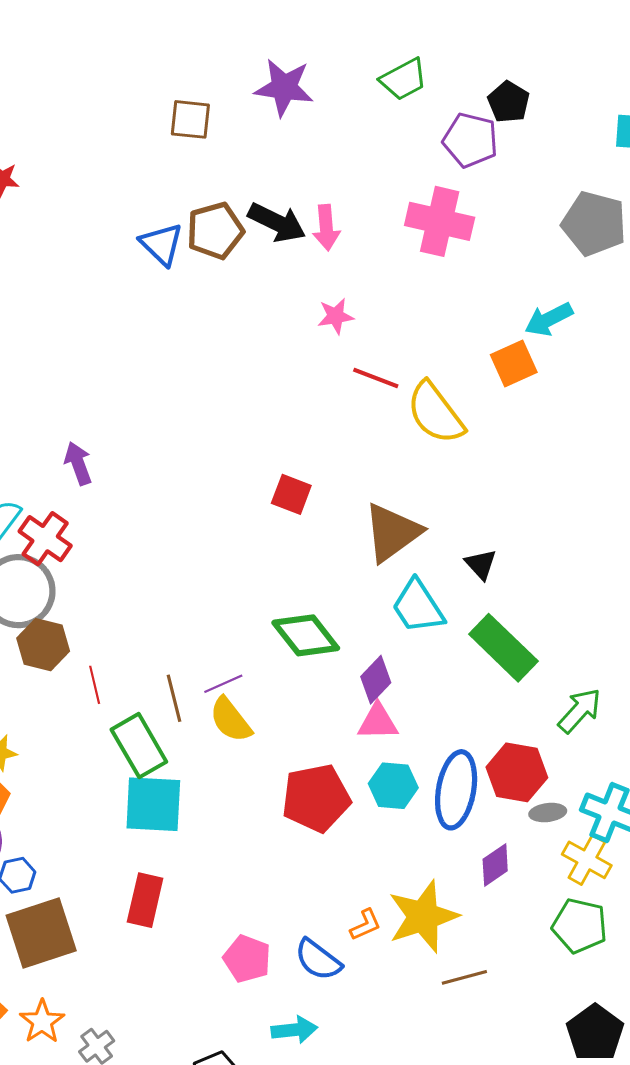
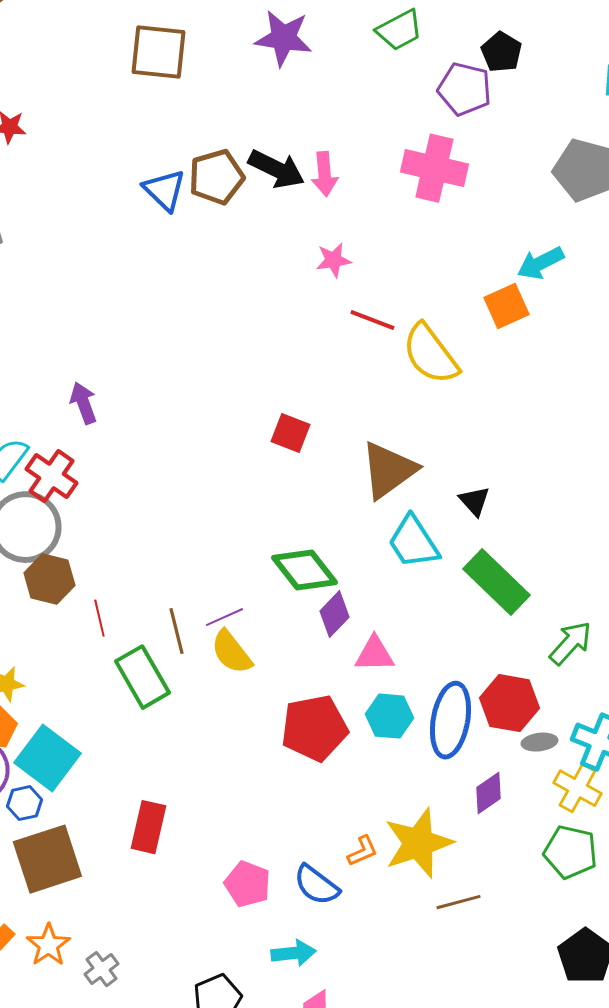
brown square: (190, 119) -> (158, 52), moved, size x1.4
purple diamond: (376, 680) -> (334, 614), moved
cyan square: (153, 804) -> (47, 758), moved, turned 34

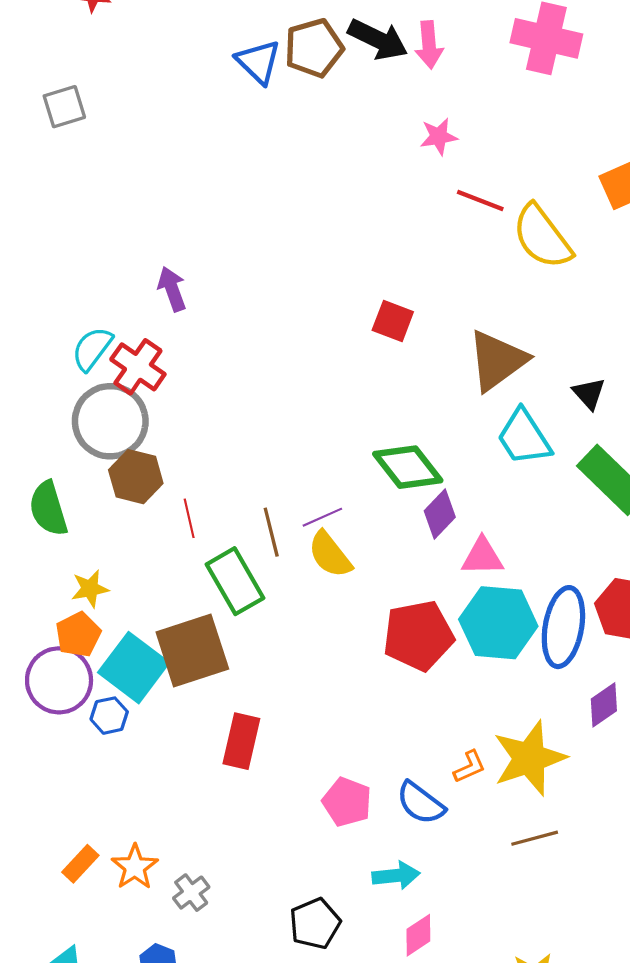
cyan hexagon: (389, 716) -> (498, 623), size x1.5
brown square: (47, 859) -> (192, 650), moved
brown line: (458, 902) -> (535, 838), moved

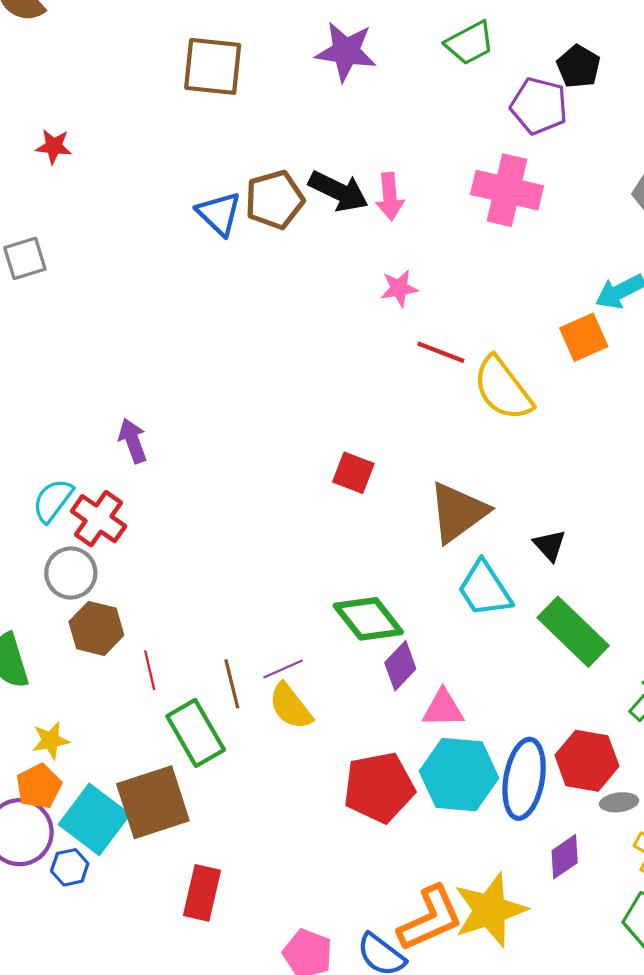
gray circle: (110, 421) -> (71, 573), size x0.7
orange L-shape: (470, 767) -> (430, 919), size x2.0

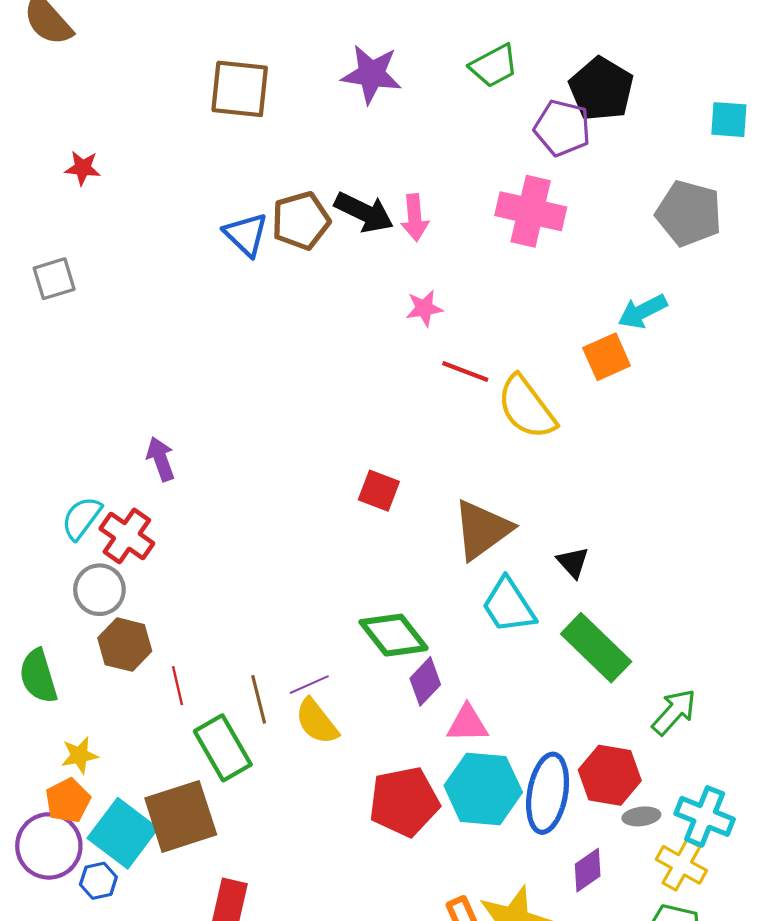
black pentagon: (578, 66) -> (601, 89), size x1.5

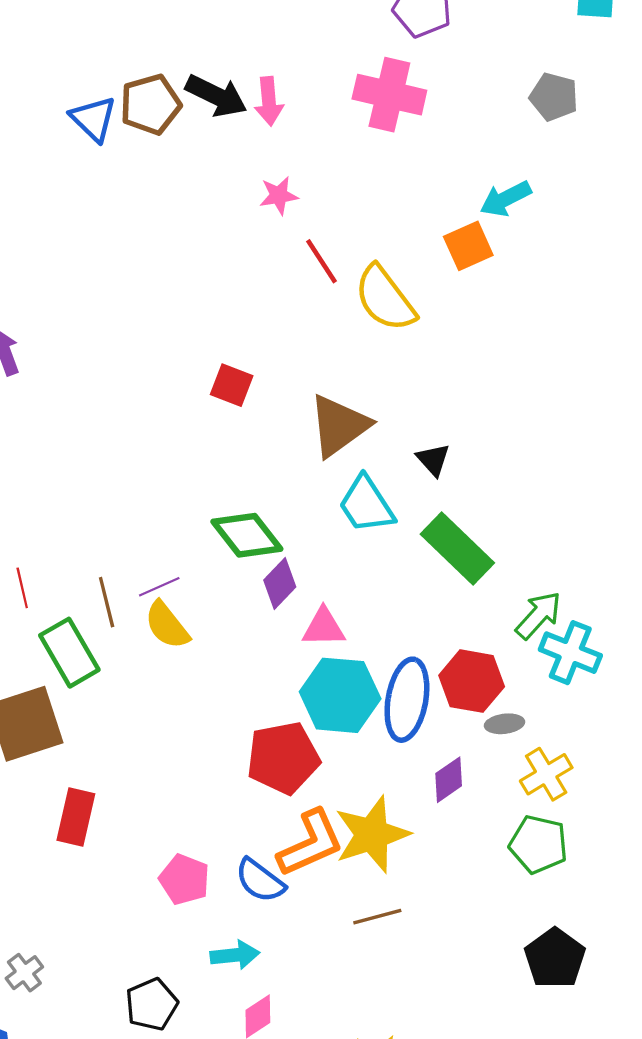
gray pentagon: (689, 213) -> (554, 97), size x0.7
red line: (465, 371) -> (321, 261), turned 36
red pentagon: (404, 802) -> (283, 758), moved
cyan cross: (705, 816) -> (570, 653), moved
yellow cross: (681, 865) -> (546, 774), turned 30

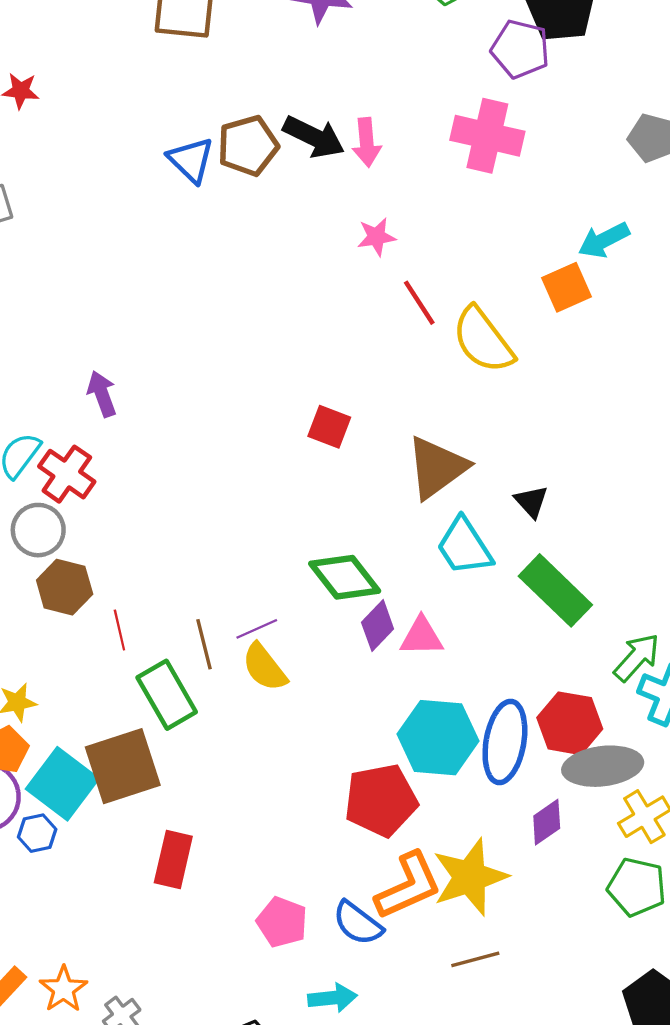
pink triangle: (324, 627) -> (421, 637), moved
gray ellipse: (504, 724) -> (603, 766), size x2.0

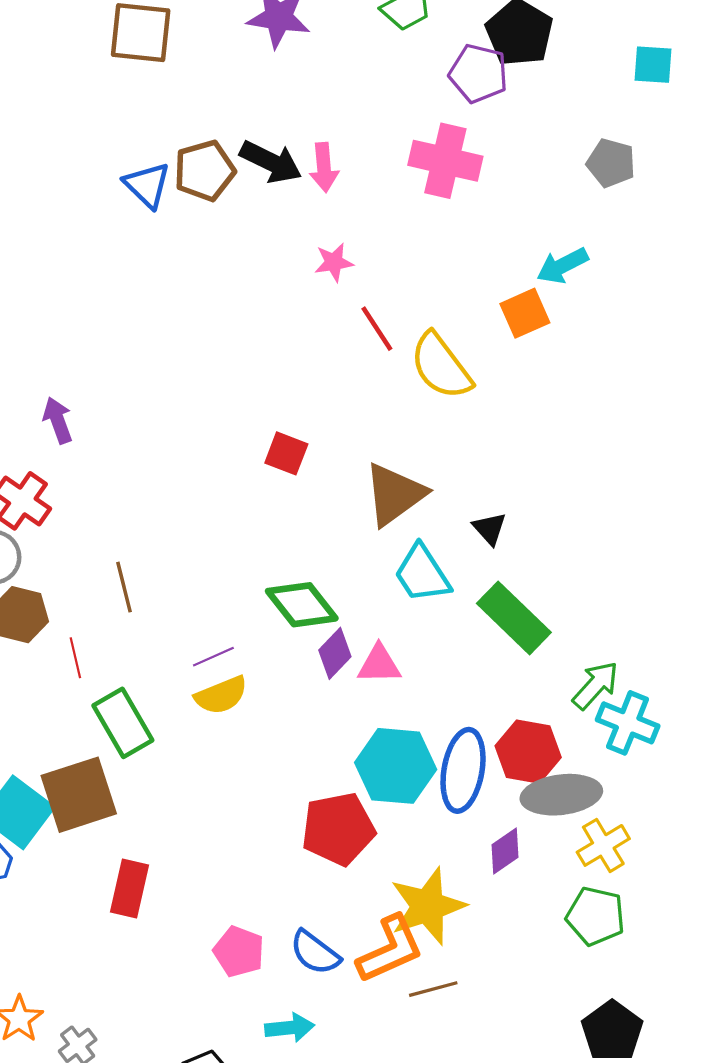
brown line: (204, 644) -> (124, 587), moved
yellow semicircle: (264, 667) -> (221, 695), turned -74
orange L-shape: (408, 886) -> (390, 949), moved

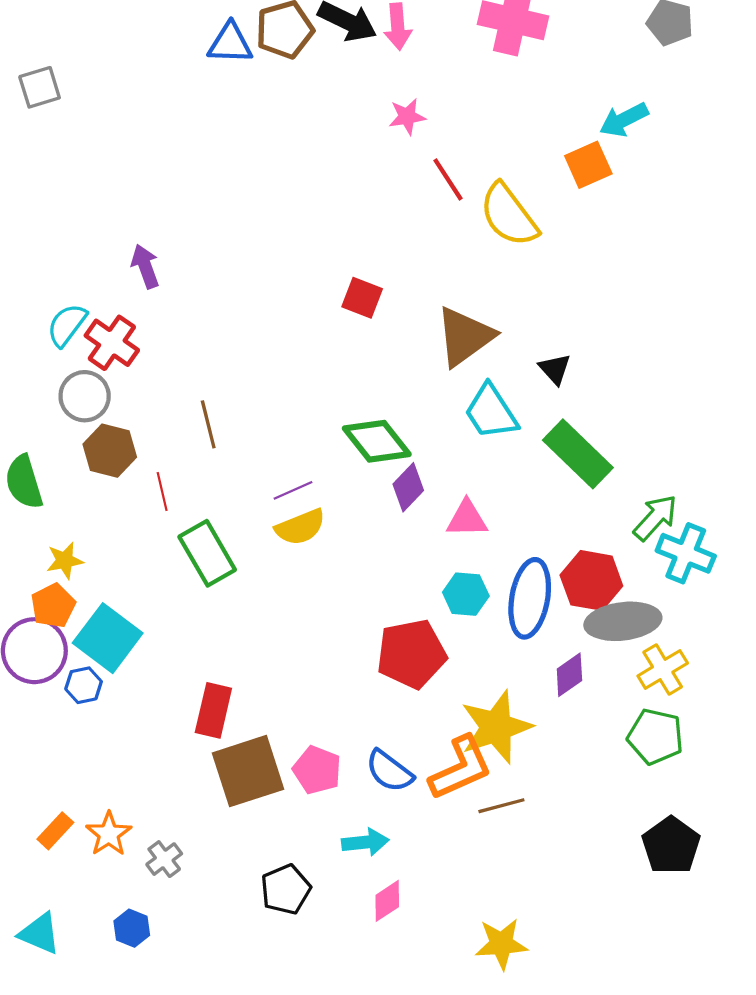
blue triangle: (147, 185) -> (230, 43), turned -42
pink triangle: (379, 664) -> (467, 519), moved
cyan hexagon: (396, 766) -> (466, 594), size x0.6
brown square: (79, 795) -> (248, 771), moved

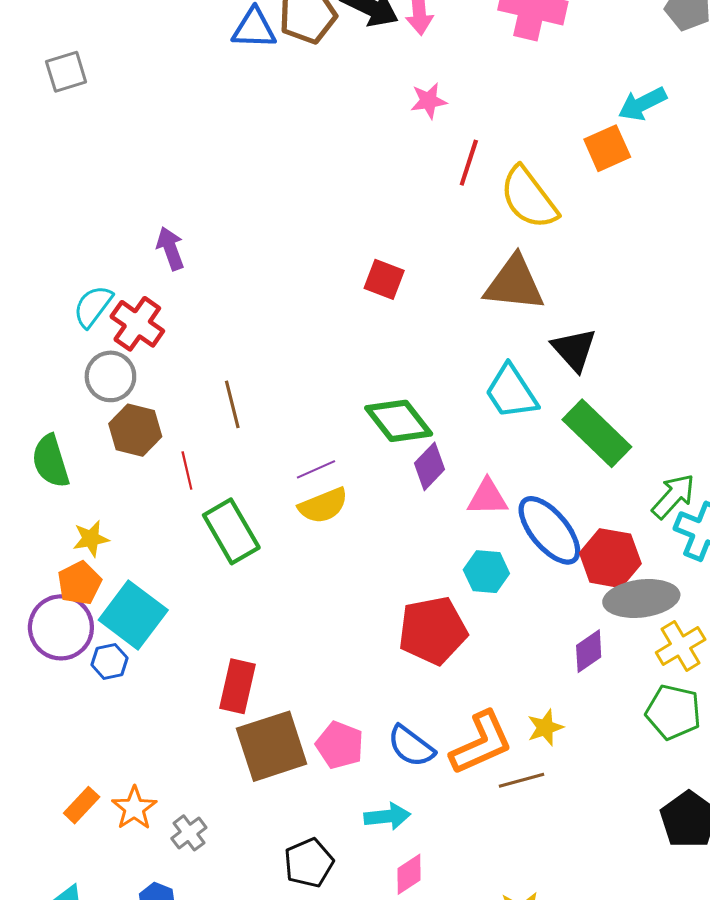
red line: (448, 179) -> (469, 163), turned 51
brown triangle: (465, 336) -> (514, 284), moved, turned 42
black triangle: (555, 369) -> (574, 350), size x1.4
blue ellipse: (530, 598) -> (549, 530), moved, turned -50
yellow star: (496, 727) -> (545, 728), moved, size x0.5

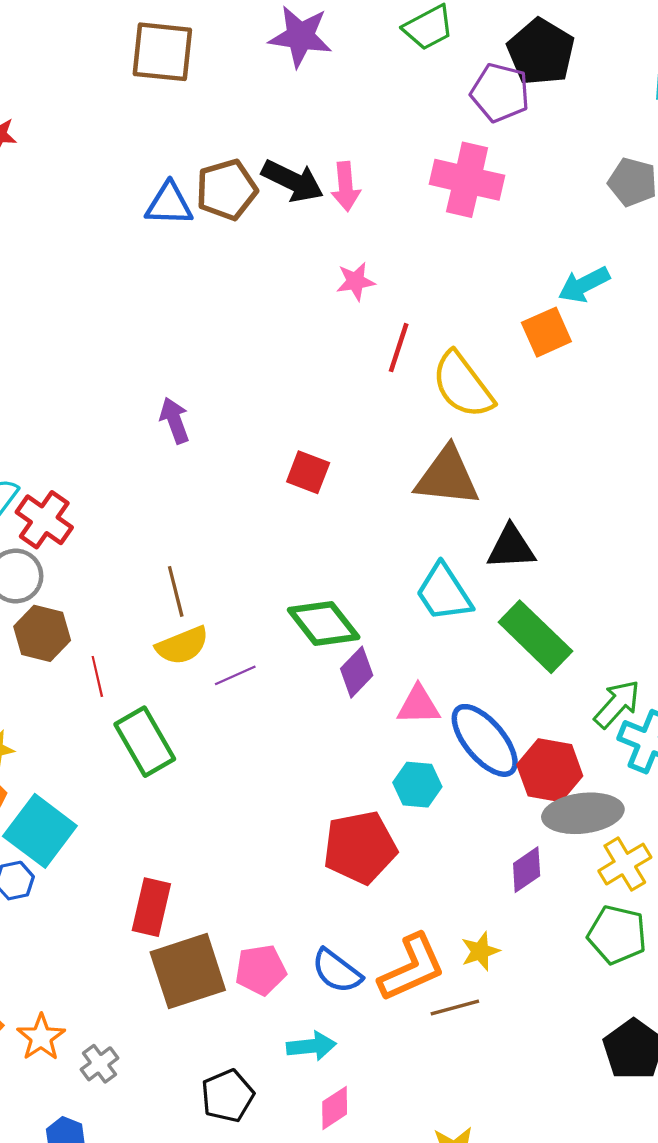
purple arrow: (170, 248) -> (175, 420), moved
black triangle: (574, 350) -> (511, 547), turned -51
brown line: (232, 404) -> (176, 591), moved
yellow semicircle: (323, 506) -> (182, 646), moved
pink pentagon: (340, 745) -> (261, 970), turned -30

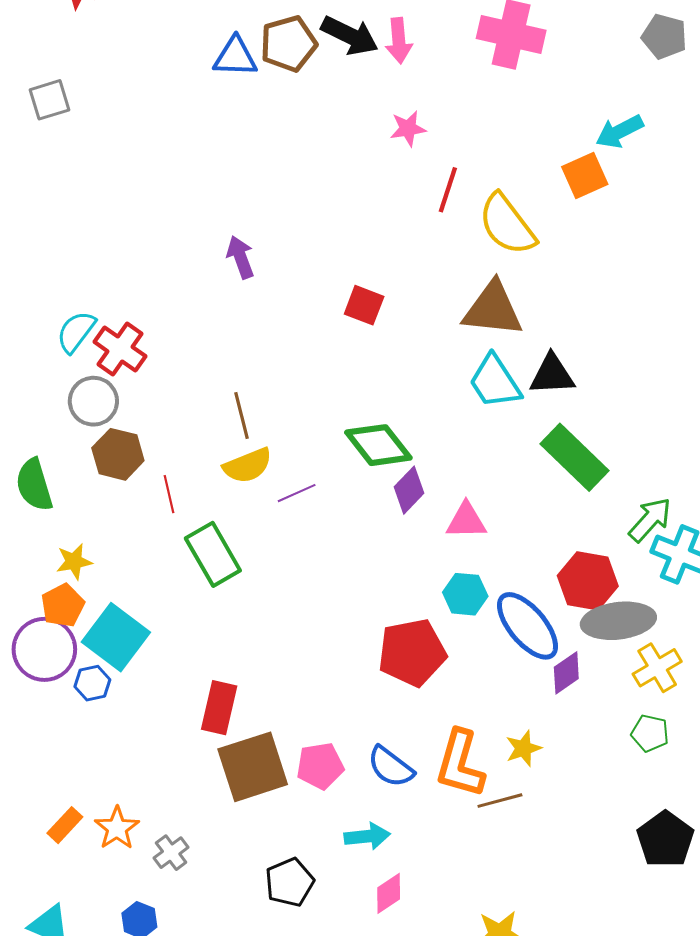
cyan trapezoid: (444, 593) -> (495, 382), moved
blue ellipse: (485, 740) -> (527, 626), moved
green pentagon: (617, 935) -> (650, 733), size x0.7
orange L-shape: (412, 968) -> (460, 764), turned 130

